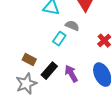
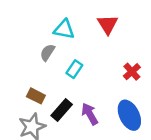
gray semicircle: (72, 26) -> (47, 52), moved, turned -80

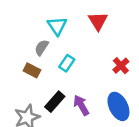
cyan triangle: (64, 29) -> (57, 26), turned 45
brown rectangle: (36, 96) -> (32, 70), moved

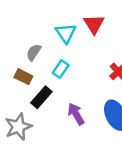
cyan triangle: (57, 26) -> (66, 33), moved
black rectangle: (55, 102) -> (41, 97), moved

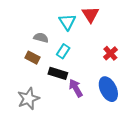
gray semicircle: (34, 52) -> (41, 38), turned 72
black rectangle: (41, 97) -> (58, 73), moved, turned 66

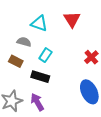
cyan triangle: (67, 22) -> (39, 23), moved, turned -36
purple arrow: (76, 88) -> (37, 102), moved

